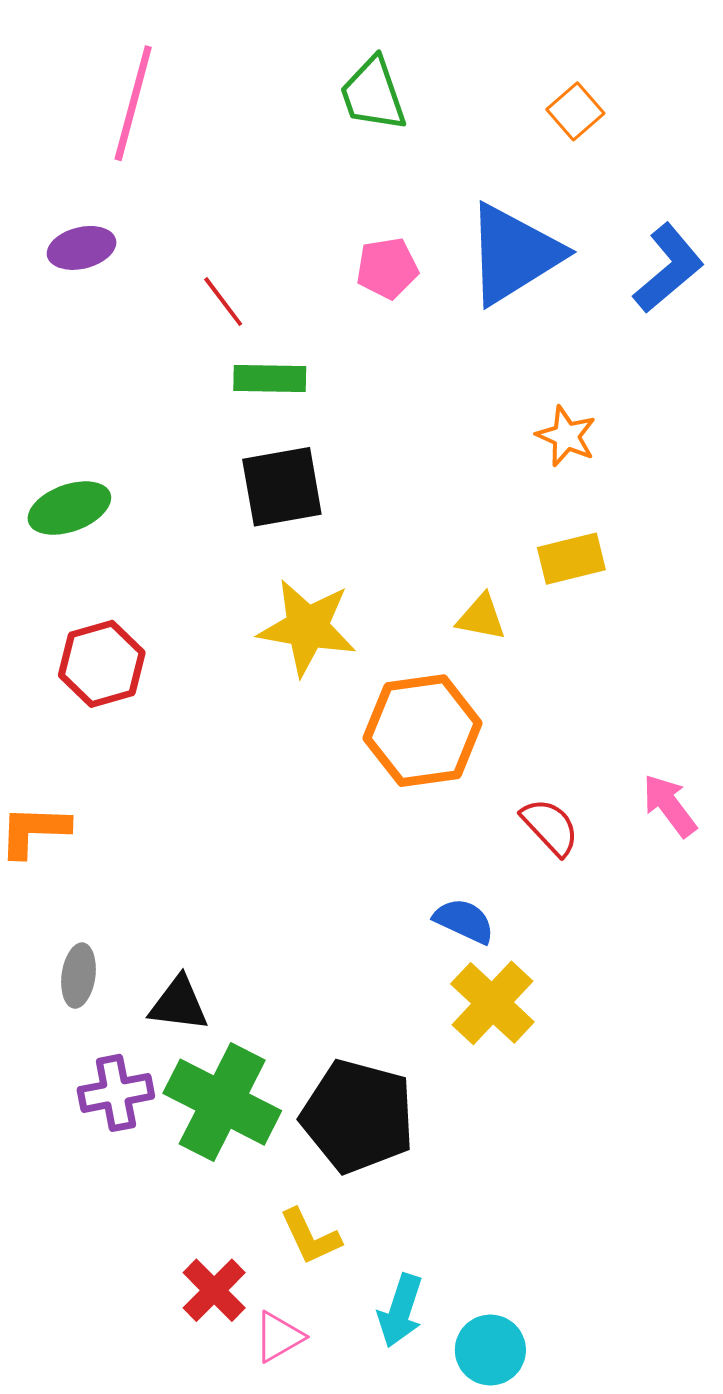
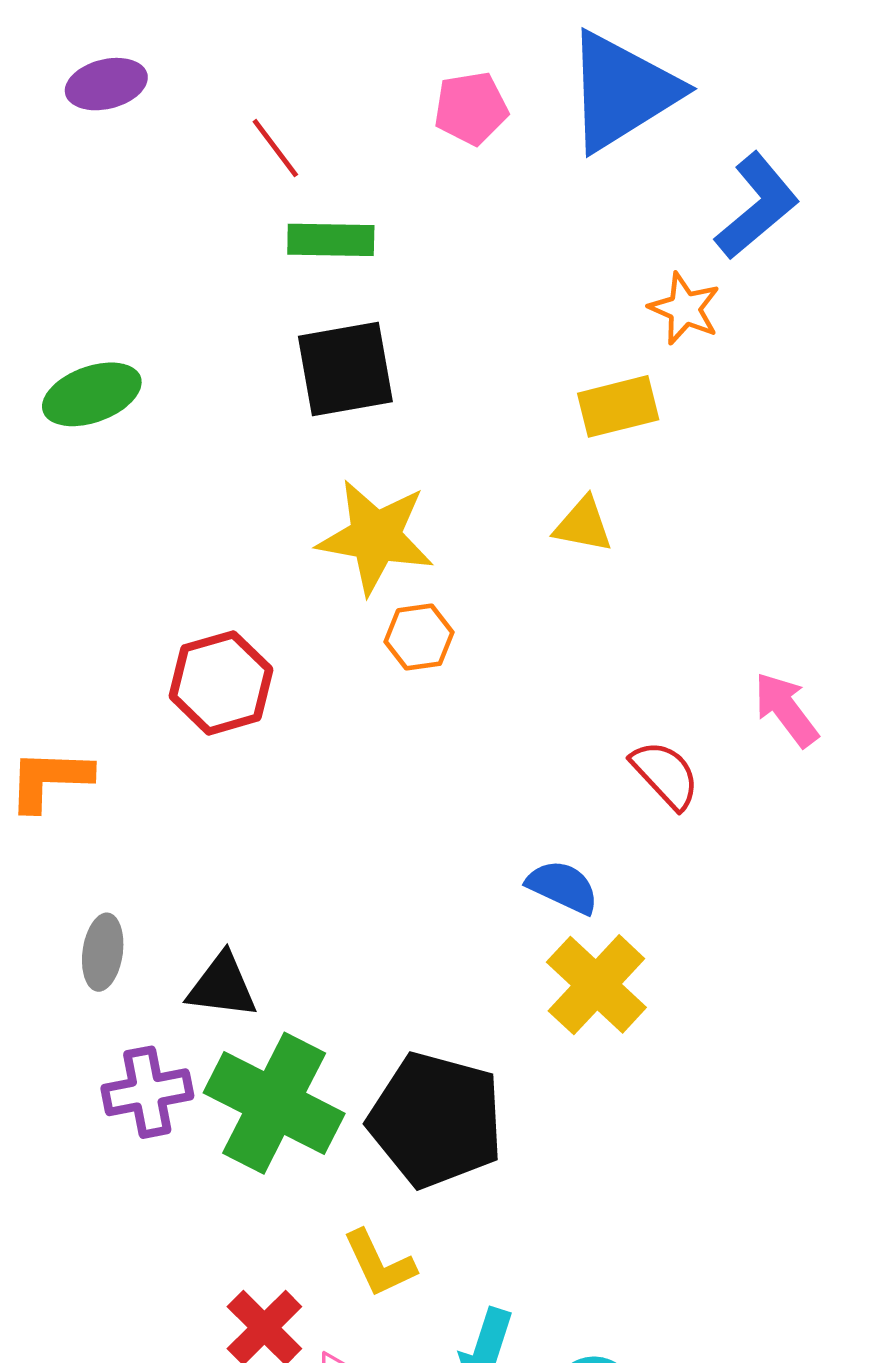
blue L-shape: (669, 268) -> (757, 206), moved
yellow rectangle: (571, 559) -> (618, 406), moved
red hexagon: (102, 664) -> (221, 683), moved
orange hexagon: (423, 731) -> (419, 637), moved, size x0.5
pink arrow: (670, 806) -> (786, 709), moved

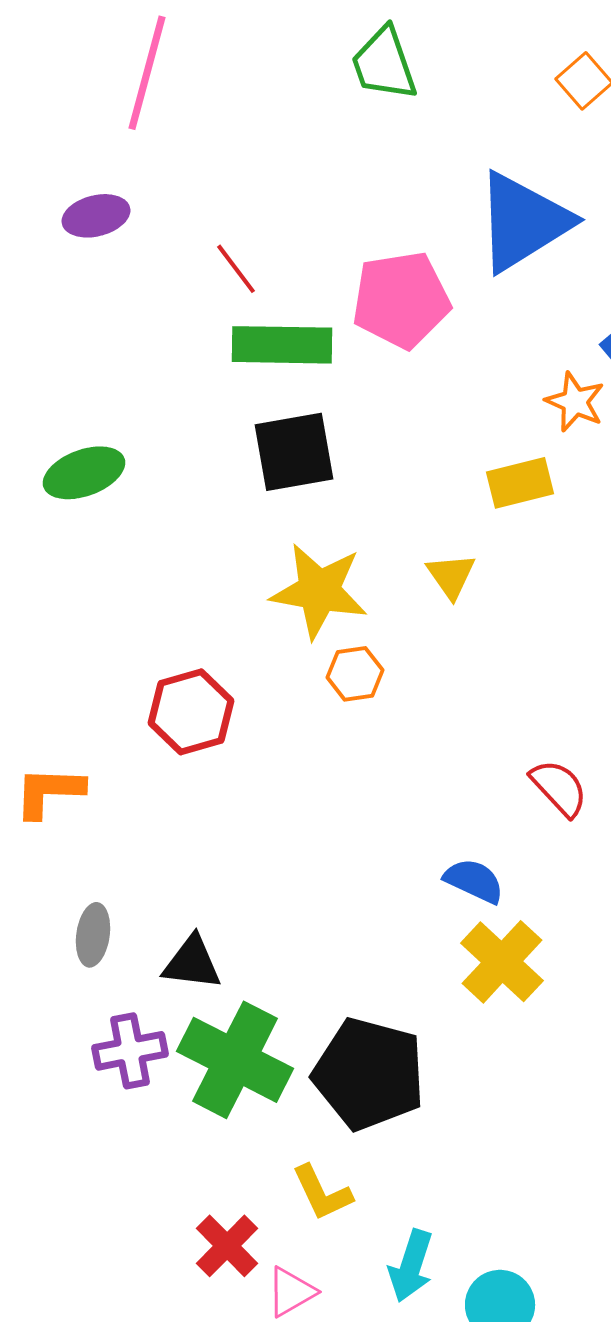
pink pentagon: (471, 108) -> (401, 300), moved, size x1.6
green rectangle: (331, 240) -> (282, 345), size x1.4
yellow triangle: (583, 525) -> (451, 576), moved, turned 44

